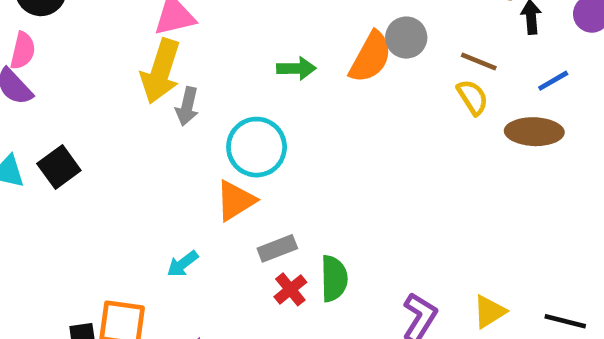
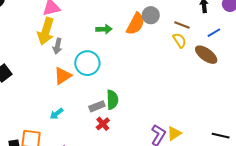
brown ellipse: (534, 132) -> (206, 55), turned 35
orange triangle: (235, 201) -> (63, 76), moved
green semicircle: (334, 279) -> (112, 100), moved
yellow triangle: (489, 312) -> (174, 133), moved

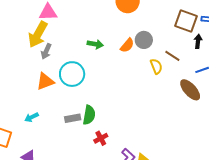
orange semicircle: (136, 24) -> (127, 45), size x0.7
yellow semicircle: (180, 40) -> (156, 66), moved
red cross: (103, 124) -> (101, 138), moved

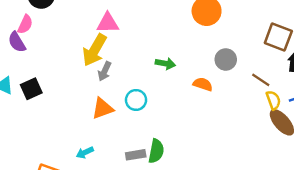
orange semicircle: (127, 45) -> (203, 84), moved, turned -112
yellow semicircle: (156, 66) -> (273, 100), moved
cyan circle: (72, 74) -> (136, 100), size x0.7

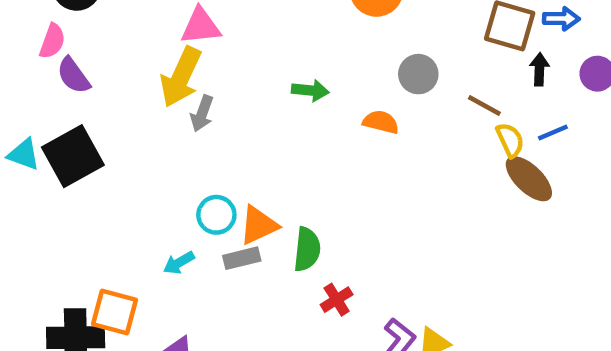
purple semicircle: (17, 42) -> (73, 75), moved
black square: (31, 89) -> (73, 156), size x1.5
cyan circle: (136, 100) -> (216, 215), moved
orange triangle: (103, 108) -> (259, 225), moved
gray rectangle: (136, 155) -> (242, 258), moved

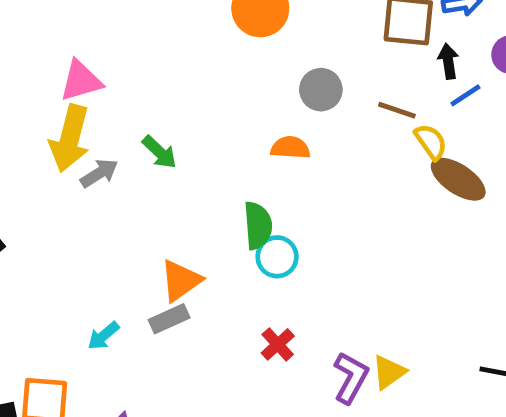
green arrow: (310, 90) -> (159, 152), moved, turned 48
gray arrow: (202, 114) -> (99, 173), turned -132
blue line: (553, 133) -> (465, 95), moved
cyan circle: (216, 215) -> (277, 257), moved
green semicircle: (307, 249) -> (258, 226), moved

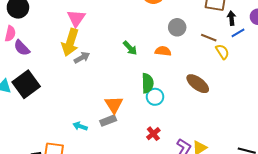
pink triangle: (81, 81) -> (76, 18), turned -42
green arrow: (159, 152) -> (130, 48), moved
brown ellipse: (458, 179) -> (198, 84), moved
orange triangle: (181, 281) -> (114, 105), turned -30
cyan arrow: (103, 336) -> (80, 126), turned 56

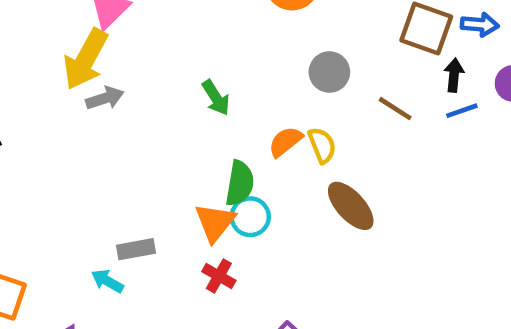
orange semicircle: (163, 51) -> (285, 142), moved, turned -56
yellow semicircle: (222, 52) -> (322, 145), moved
orange triangle: (114, 105) -> (215, 222), moved
cyan arrow: (80, 126) -> (107, 281), moved
red cross: (153, 134) -> (219, 276), moved, turned -32

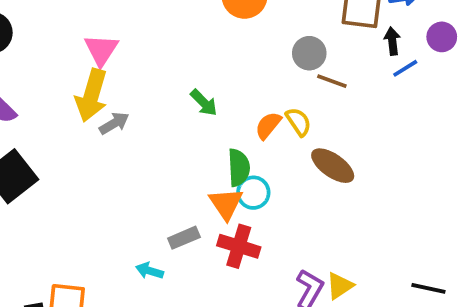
gray circle: (329, 72) -> (309, 53), moved
brown line: (395, 109) -> (332, 81), moved
gray rectangle: (136, 249) -> (184, 238), moved
red cross: (219, 276) -> (239, 246), size x1.5

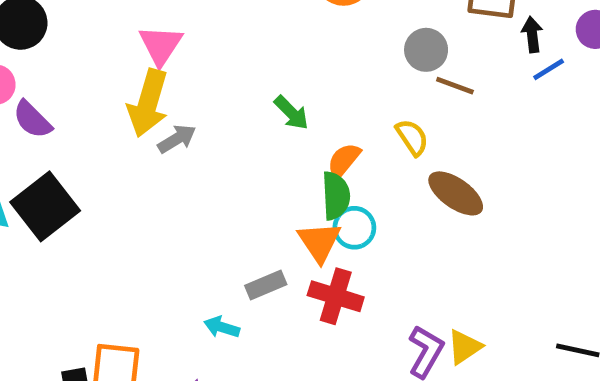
orange semicircle: (268, 125) -> (344, 160), moved

